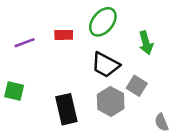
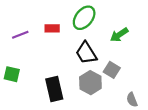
green arrow: (146, 43) -> (119, 35), turned 72
black trapezoid: (105, 65) -> (86, 53), turned 30

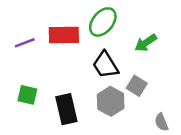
red rectangle: (52, 28) -> (64, 35), size x1.6
green square: (12, 74) -> (27, 95), moved

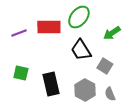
gray hexagon: (111, 101) -> (85, 90), moved
gray semicircle: (161, 122) -> (110, 94), moved

